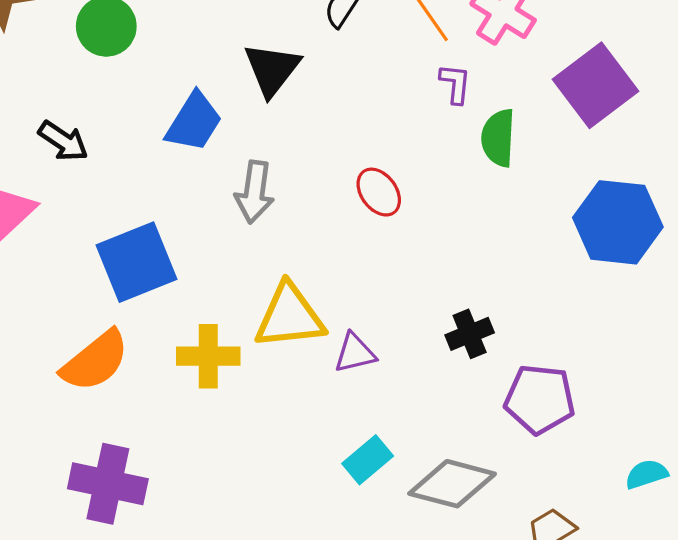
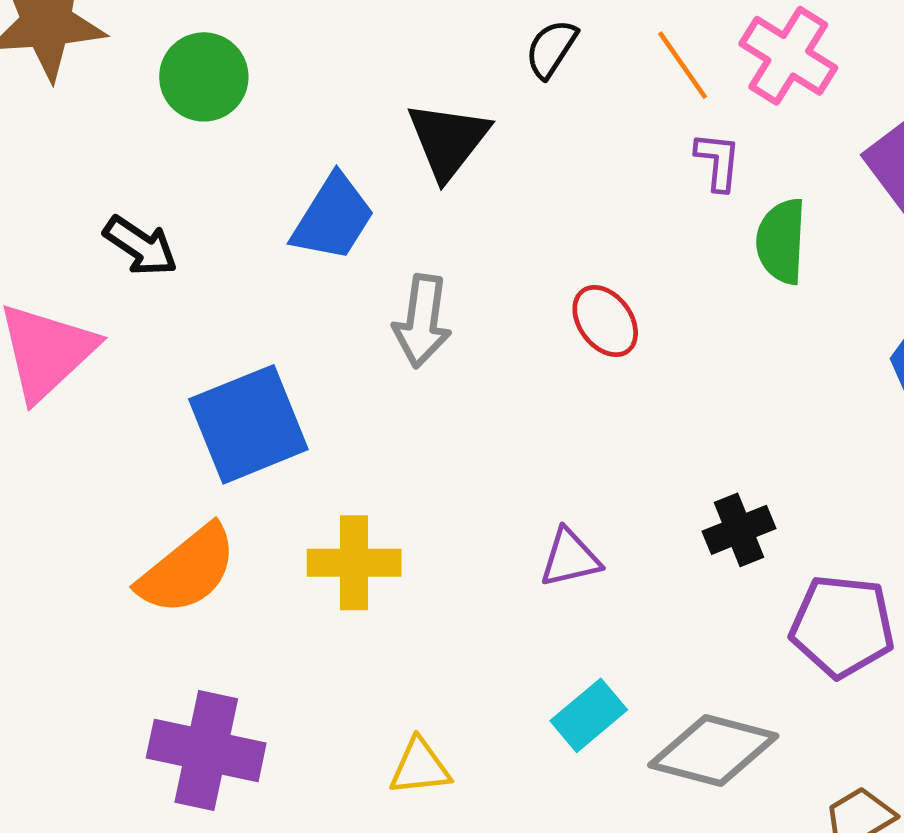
yellow triangle: (290, 316) -> (420, 767), moved, size x0.6

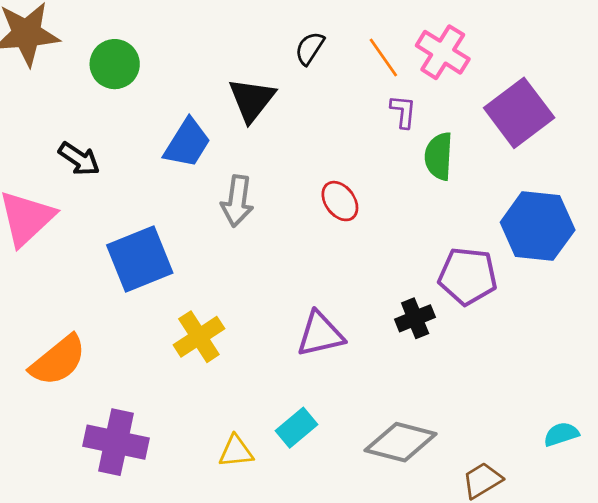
purple triangle: (570, 558) -> (320, 334), size x1.4
yellow cross: (354, 563) -> (199, 337), turned -33
orange semicircle: (187, 570) -> (58, 360), moved
purple pentagon: (842, 626) -> (468, 276), moved
cyan rectangle: (589, 715) -> (296, 428), moved

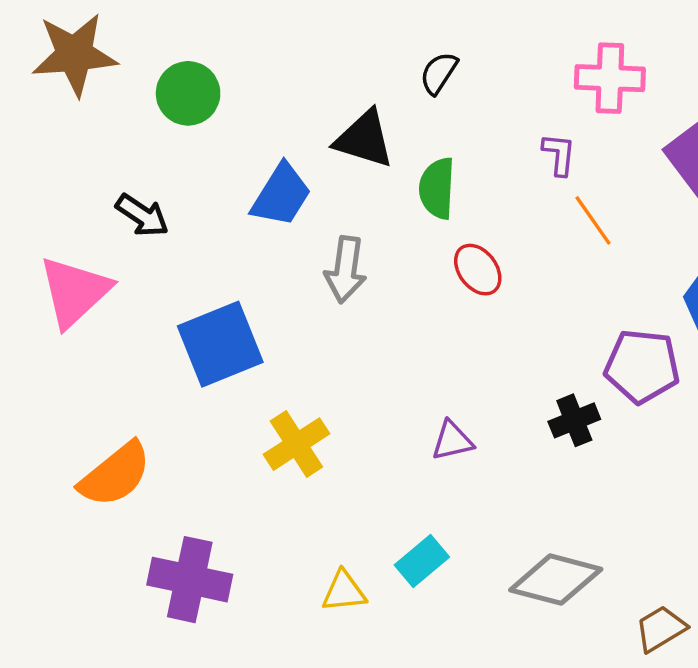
pink cross: (443, 52) -> (610, 78), turned -30
orange line: (383, 57) -> (593, 220), moved
black triangle: (252, 100) -> (364, 139), turned -51
green semicircle: (439, 156) -> (437, 188), moved
purple triangle: (320, 334) -> (452, 441), size x0.7

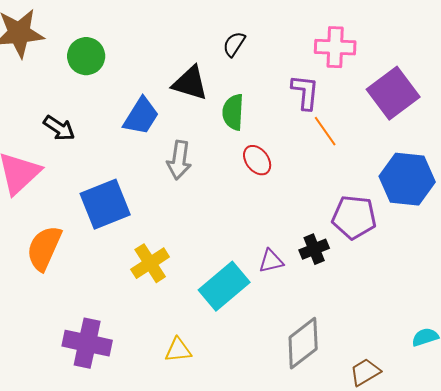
purple L-shape: (559, 154) -> (305, 92), size x1.4
purple triangle: (452, 441) -> (271, 261), moved
orange semicircle: (115, 475) -> (44, 248), moved, turned 153
cyan rectangle: (422, 561) -> (224, 286), moved, size x1.6
gray diamond: (556, 580) -> (303, 343), turned -52

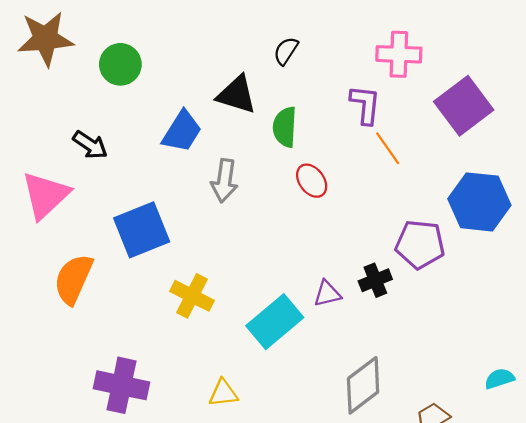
yellow cross: (150, 263) -> (192, 296), turned -30

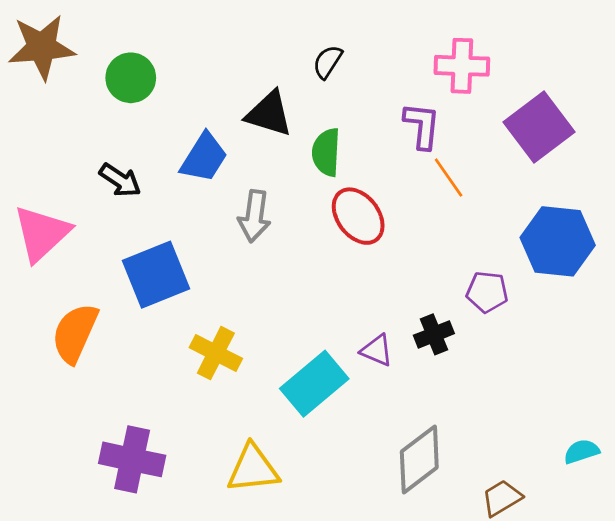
black arrow: (90, 145) -> (120, 180), moved
red ellipse: (312, 181) -> (358, 216), size x1.4
purple pentagon: (420, 244) -> (487, 292), size x0.7
purple triangle: (327, 294) -> (377, 350), turned 36
yellow triangle: (223, 393) -> (253, 469), size x1.5

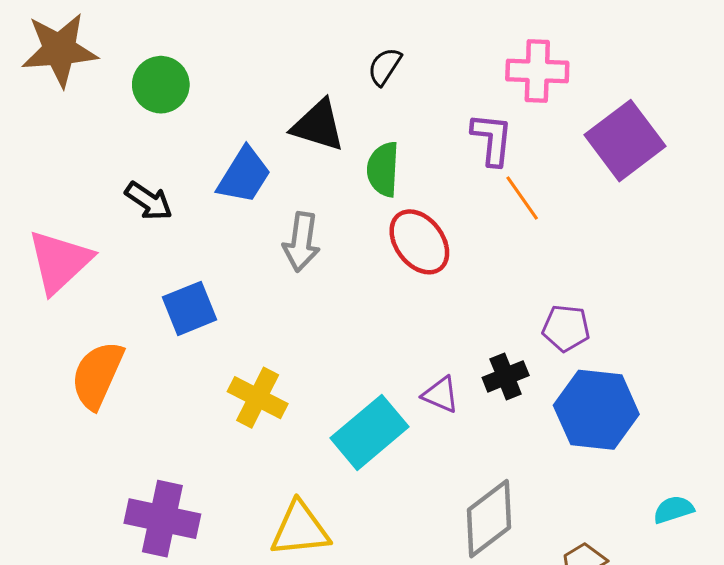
blue hexagon: (558, 241) -> (596, 410), moved
blue square: (156, 275) -> (190, 308), size x0.7

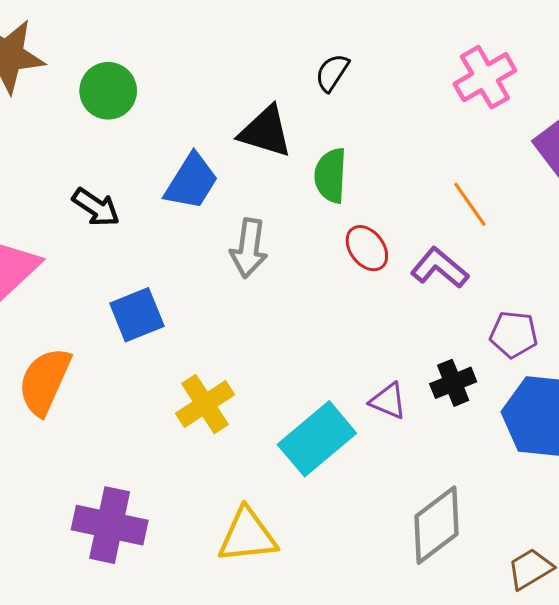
pink cross: (537, 71) -> (485, 77), turned -32
purple L-shape: (492, 139) -> (440, 268), moved, turned -56
red ellipse: (419, 242) -> (367, 248), size x0.7
yellow cross: (258, 398) -> (205, 404), turned 30

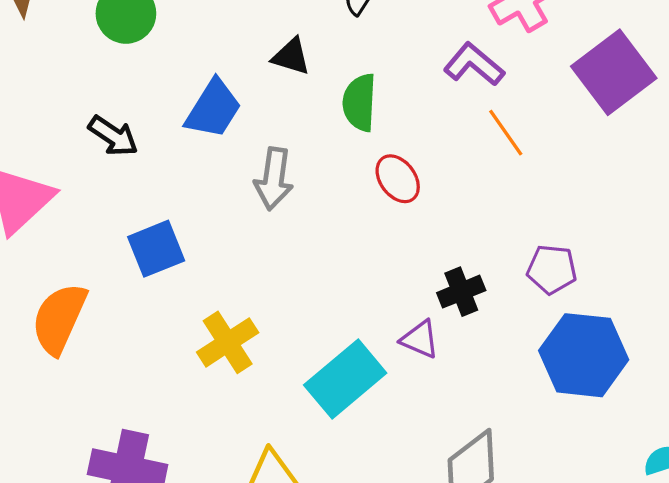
black triangle: (266, 132) -> (291, 56), size x0.7
purple L-shape: (440, 268) -> (474, 64), moved
black cross: (453, 383) -> (461, 292), moved

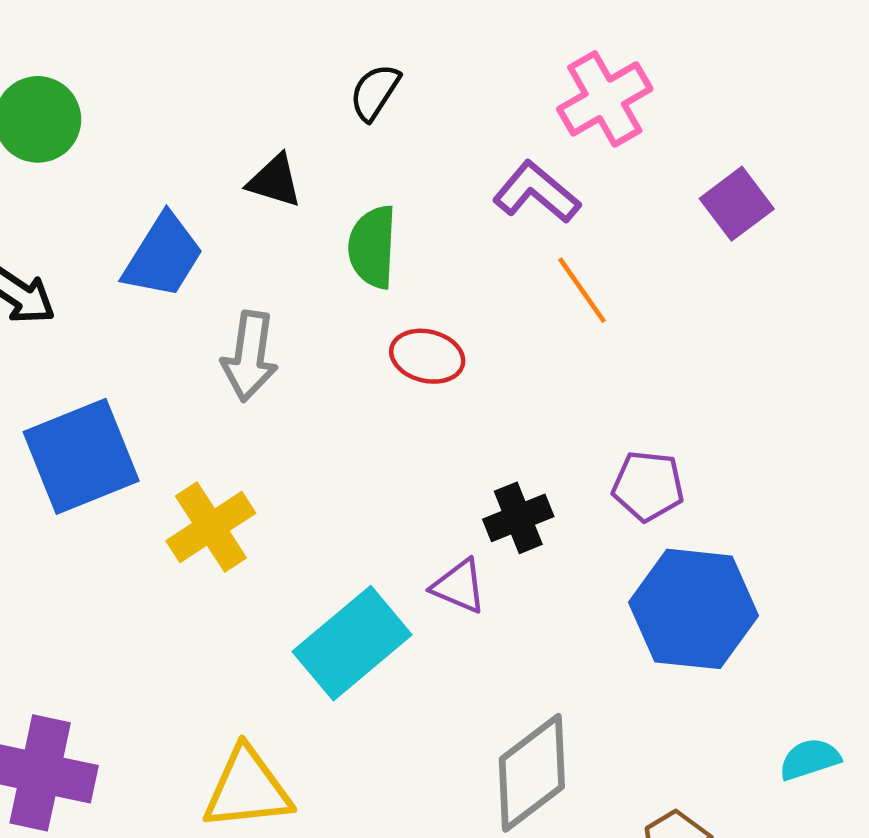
purple square: (614, 72) -> (737, 204), size x0.6
red ellipse: (398, 179) -> (427, 356), turned -39
blue square: (156, 249) -> (81, 456), size x1.4
yellow cross: (228, 342) -> (211, 527), moved

